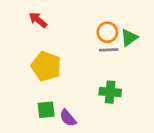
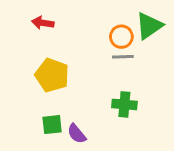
red arrow: (38, 20) -> (43, 23), turned -30
green triangle: (129, 38) -> (149, 26), moved, size x1.4

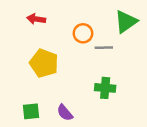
orange circle: (121, 37) -> (83, 33), moved
green square: (52, 125) -> (31, 111), moved

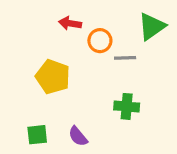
red arrow: (36, 19) -> (70, 23), moved

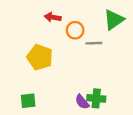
green cross: (127, 106) -> (96, 98), moved
purple semicircle: (78, 136) -> (82, 102), moved

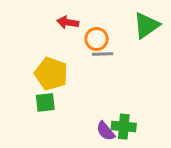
gray line: (94, 43) -> (103, 54), moved
green square: (28, 101) -> (45, 102), moved

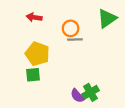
red arrow: (68, 22) -> (34, 17), moved
green cross: (124, 127) -> (90, 92), turned -35

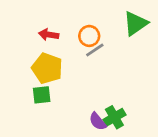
red arrow: (34, 17) -> (49, 35), moved
gray line: (75, 39) -> (95, 50), turned -32

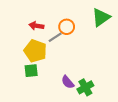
gray line: (95, 50) -> (55, 37), moved
purple semicircle: (98, 121) -> (68, 82), moved

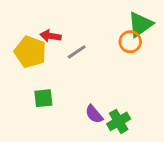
orange circle: (67, 27) -> (130, 42), moved
yellow pentagon: (35, 51) -> (30, 52), moved

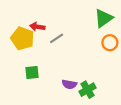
orange circle: (130, 42) -> (110, 43), moved
purple semicircle: (94, 114) -> (69, 84), turned -40

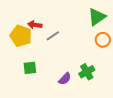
purple semicircle: (69, 84) -> (65, 79), turned -56
green cross: (87, 90) -> (87, 72), moved

